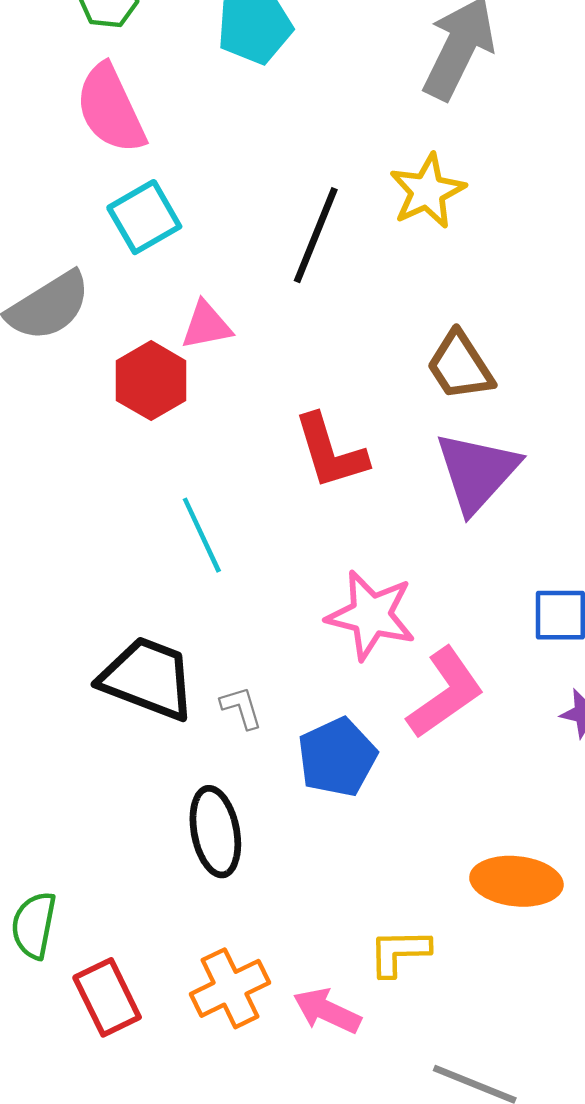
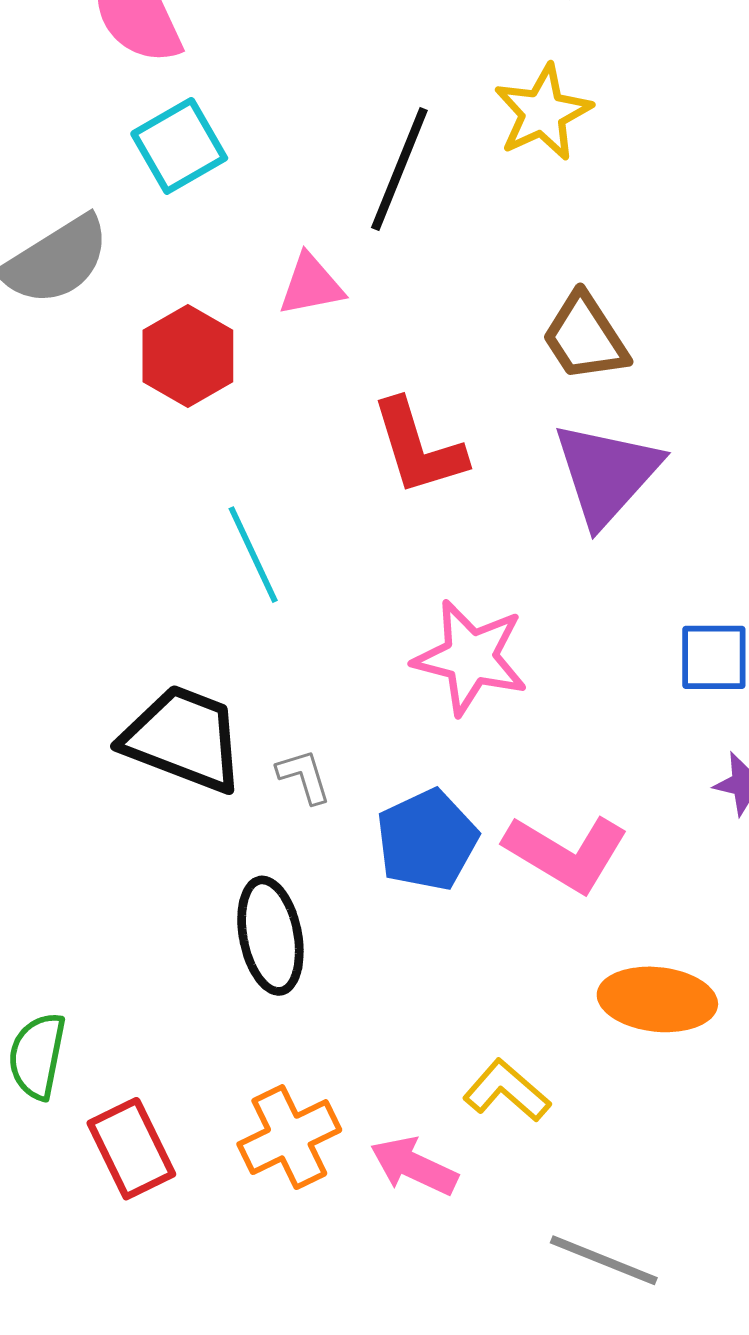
pink triangle: (206, 325) -> (311, 285), moved
pink L-shape: (445, 693) -> (566, 853), moved, turned 66
yellow L-shape: (399, 952) -> (507, 1091), turned 42

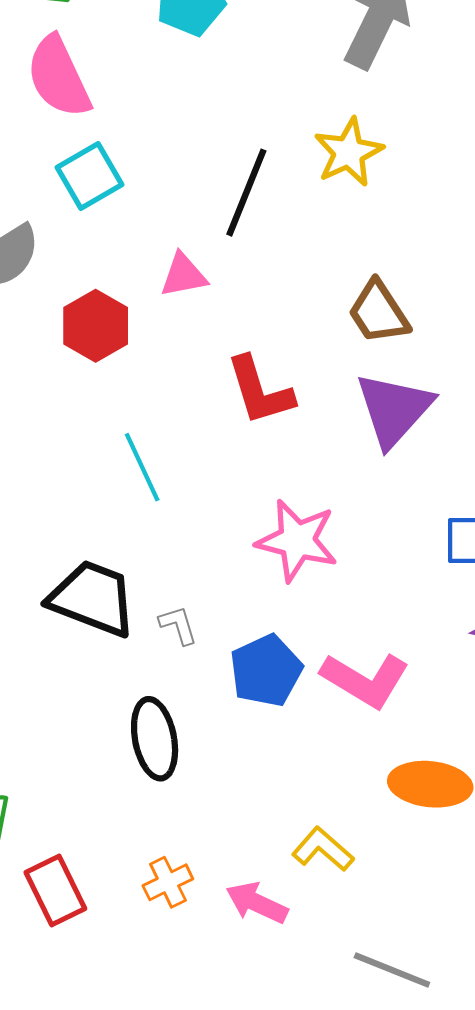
orange cross: (289, 1137) -> (168, 882), size x0.7

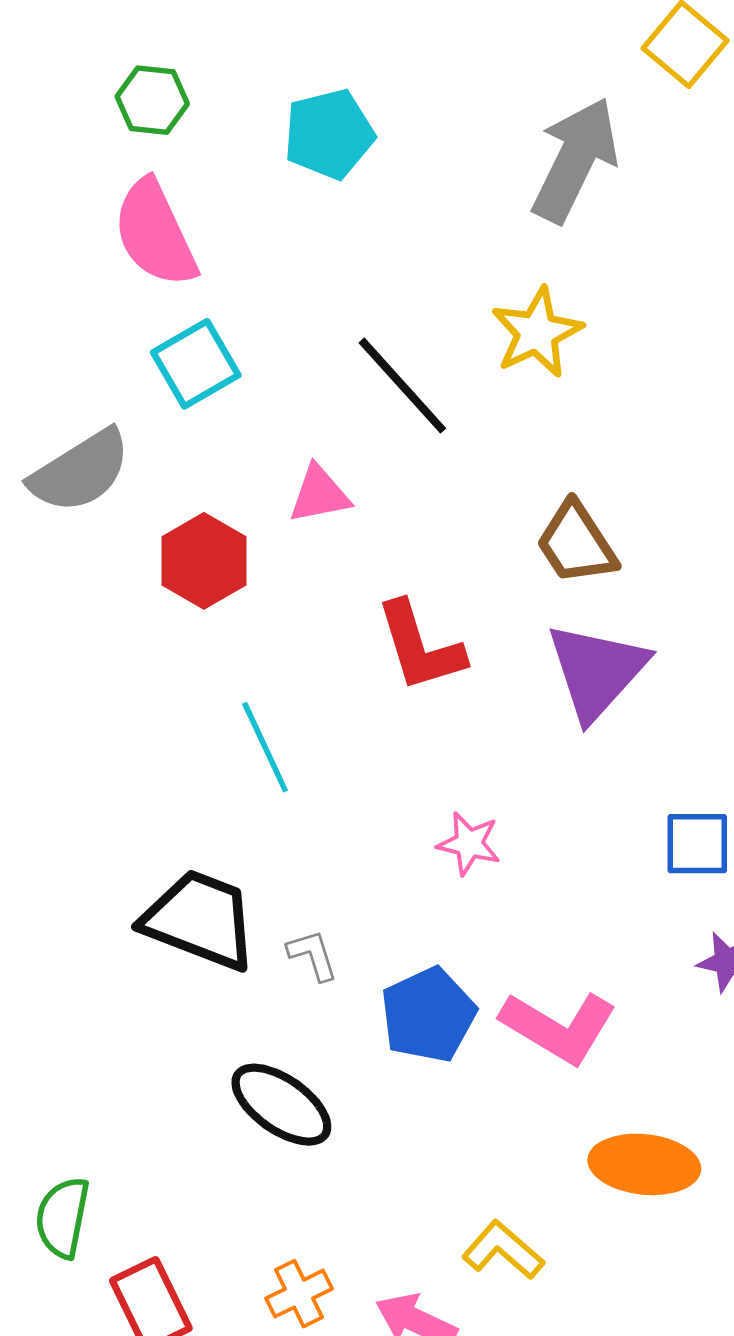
black line: (246, 193) -> (402, 386), turned -64
pink star: (297, 540) -> (469, 844), size x0.6
black ellipse: (155, 739) -> (281, 1105), turned -44

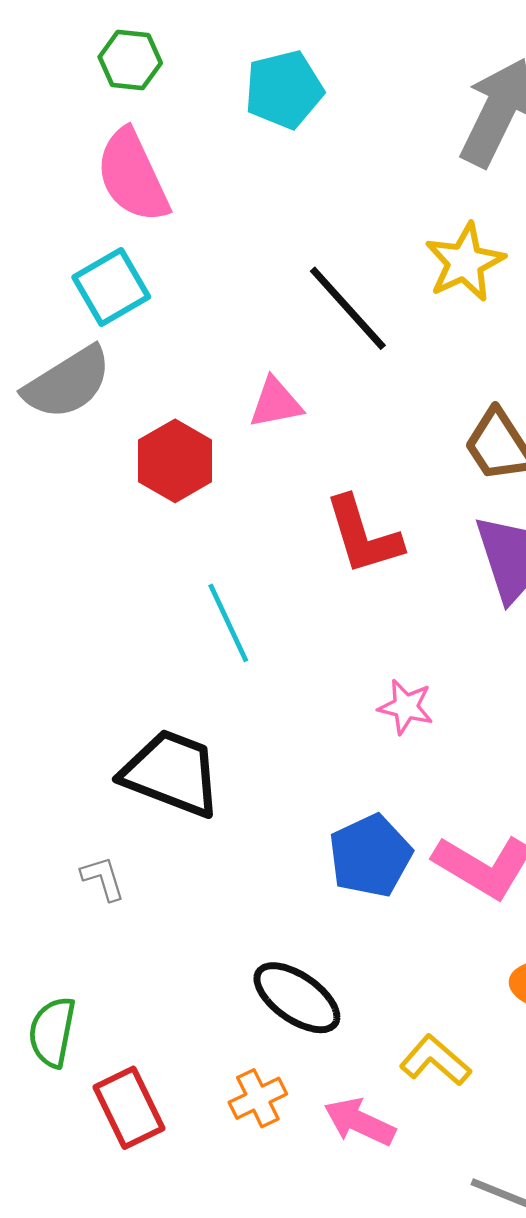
cyan square: (196, 364) -> (111, 287), moved
gray L-shape: (313, 955) -> (103, 878), moved
black ellipse: (281, 1105) -> (297, 998), moved

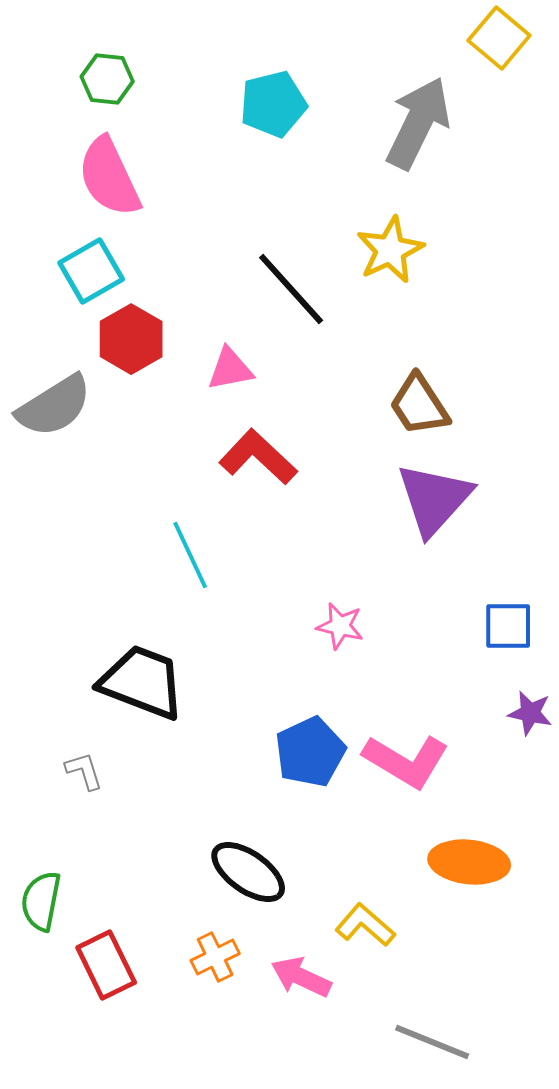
cyan pentagon: (284, 90) -> (273, 104), moved
gray semicircle: (68, 383) -> (54, 406), moved
red hexagon: (175, 461) -> (131, 339), moved
red L-shape: (363, 535) -> (258, 457), moved, turned 150

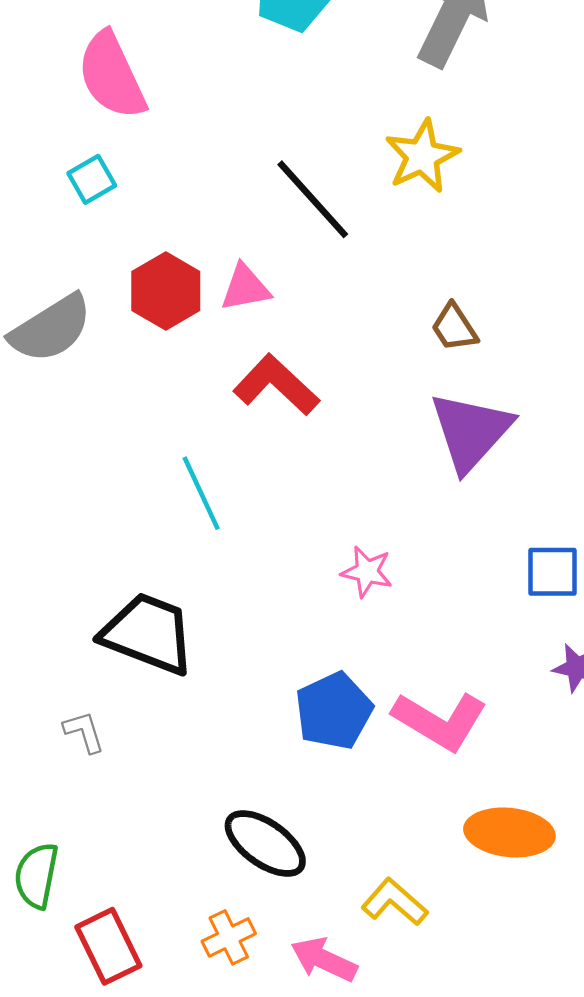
cyan square: (91, 271) -> (92, 179), size x0.7
red hexagon: (131, 339) -> (166, 291), moved
brown trapezoid: (419, 405) -> (454, 327), size x0.7

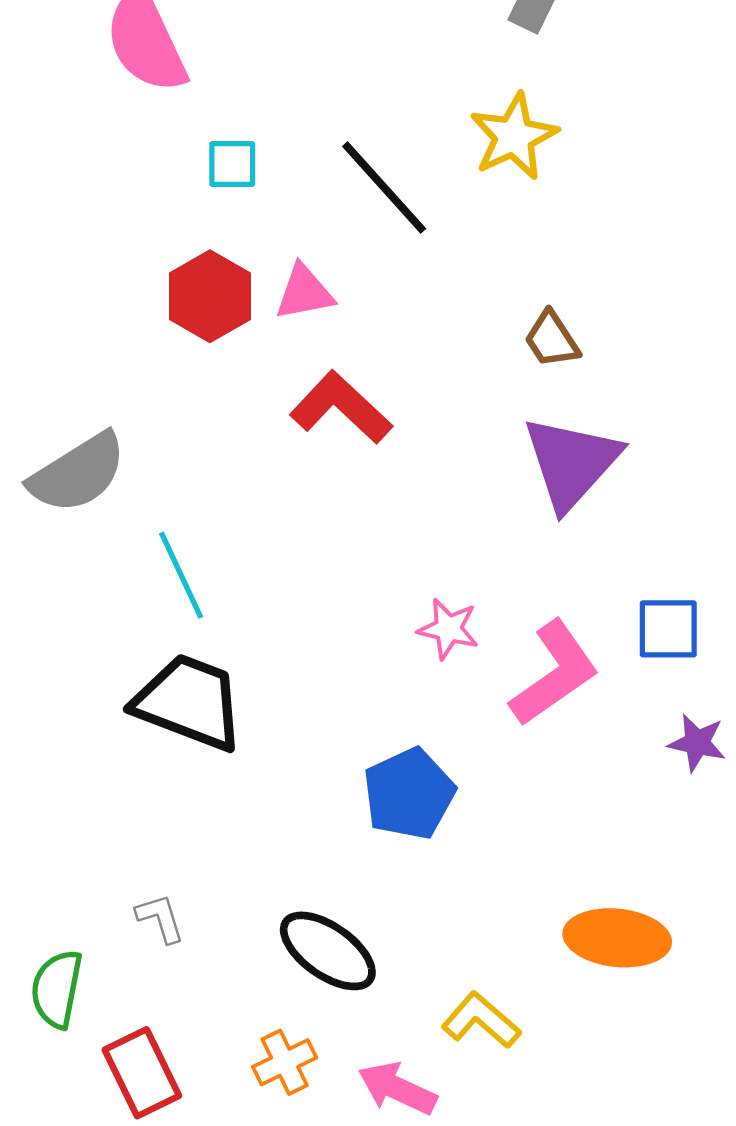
cyan square: (92, 179) -> (232, 164), moved, turned 30
gray semicircle: (51, 329) -> (78, 473), moved
cyan line: (201, 493) -> (181, 575), moved
pink L-shape: (440, 721) -> (554, 673), moved, turned -66
gray L-shape: (84, 732) -> (160, 918), moved

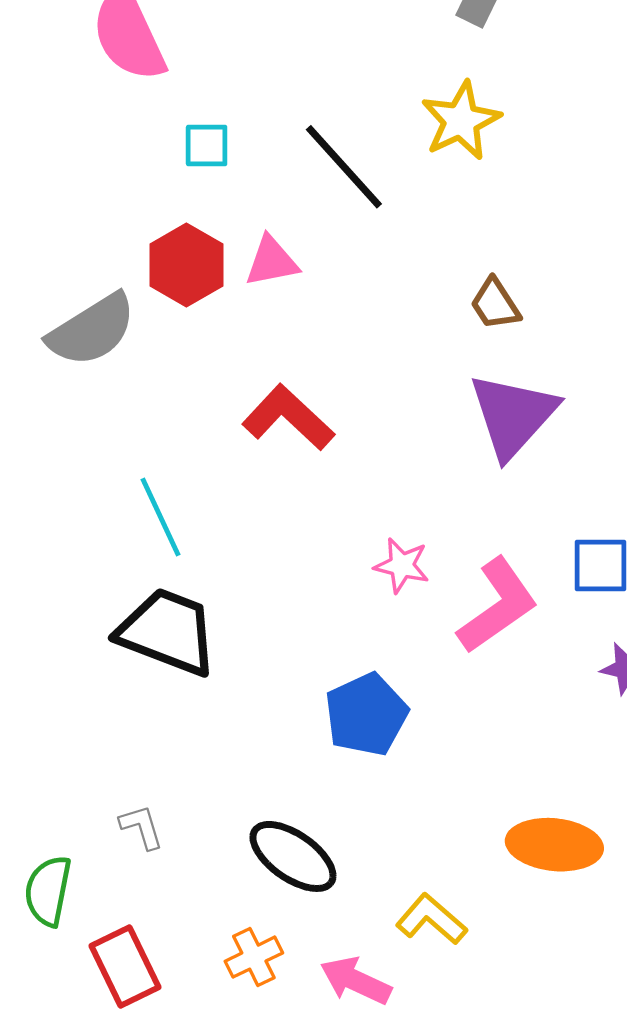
red L-shape: (341, 408) -> (288, 418), moved
gray semicircle: (78, 473) -> (92, 330), moved

